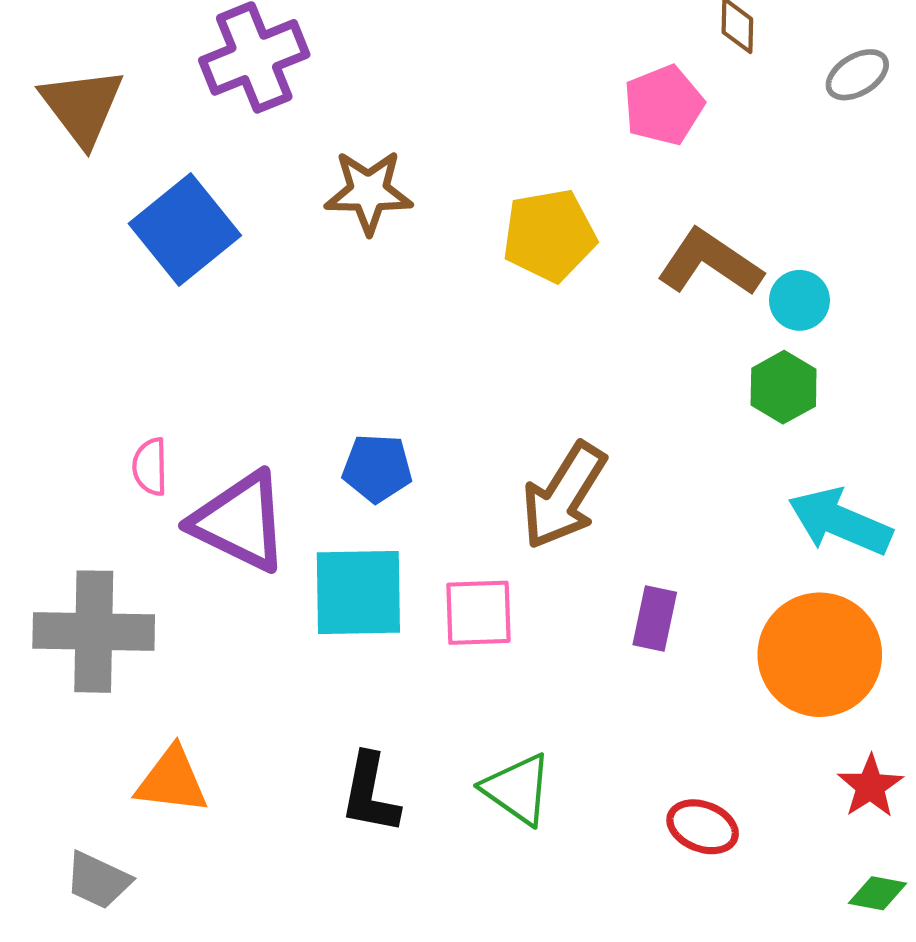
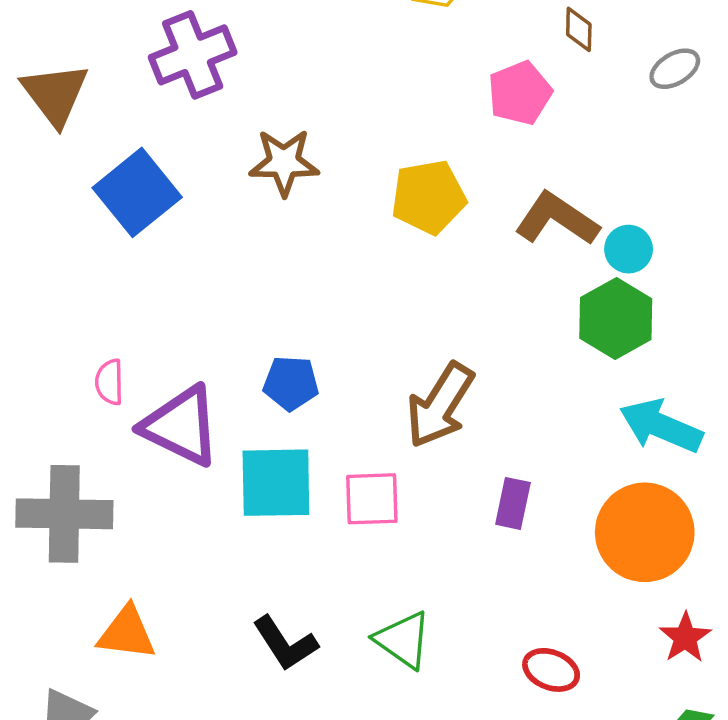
green hexagon: (784, 387) -> (616, 318), size x1.4
black L-shape: (370, 794) -> (285, 643), turned -44

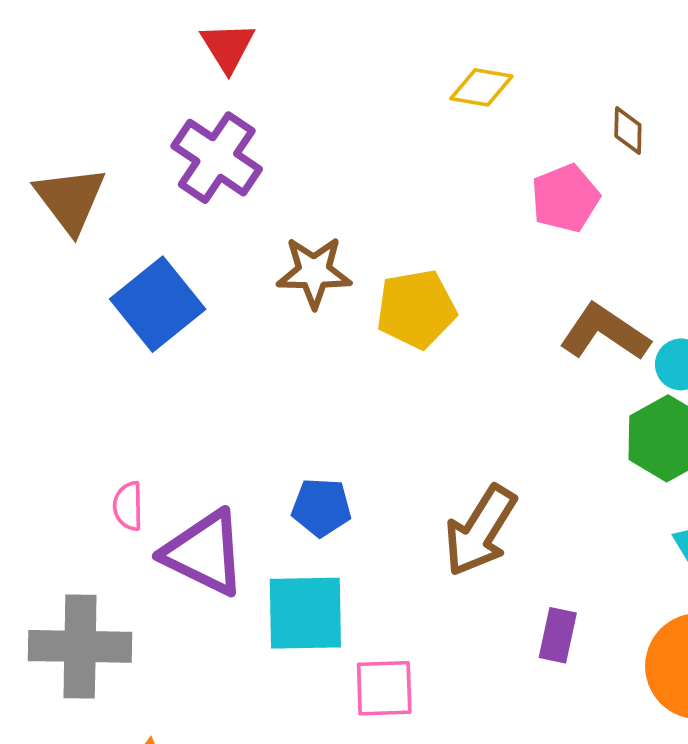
purple cross: (193, 55) -> (217, 158), turned -34
yellow pentagon: (429, 197) -> (416, 309), moved
pink square: (372, 499) -> (384, 688), moved

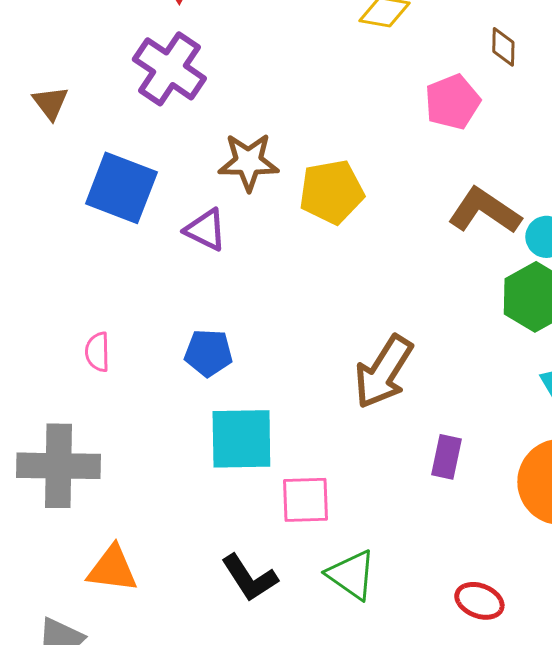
brown triangle: (70, 199) -> (50, 103), size x0.6
blue square: (158, 304) -> (121, 188), turned -30
blue pentagon: (321, 507) -> (208, 353), moved
purple triangle: (204, 553) -> (205, 230), moved, size x0.6

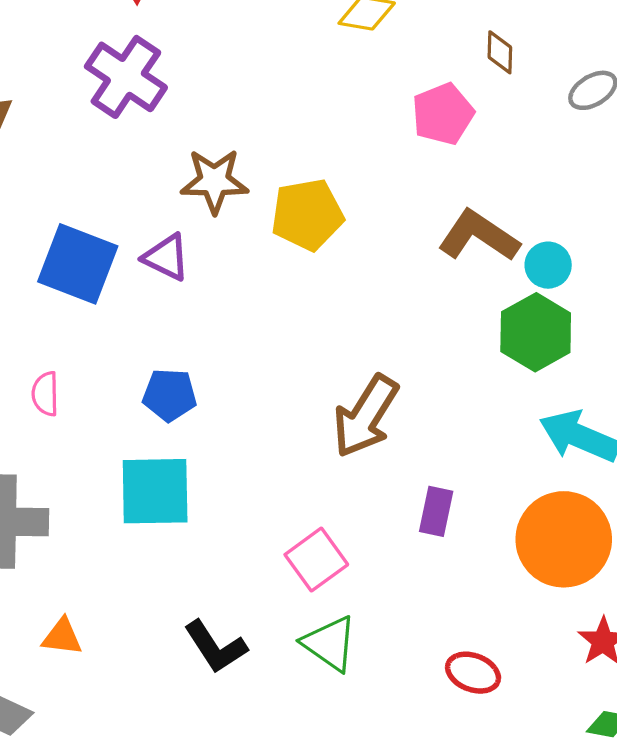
blue square: (121, 188) -> (78, 264), moved
cyan square: (241, 439) -> (155, 491), moved
pink square: (305, 500) -> (316, 560), moved, turned -34
orange triangle: (112, 569) -> (62, 637), size x0.7

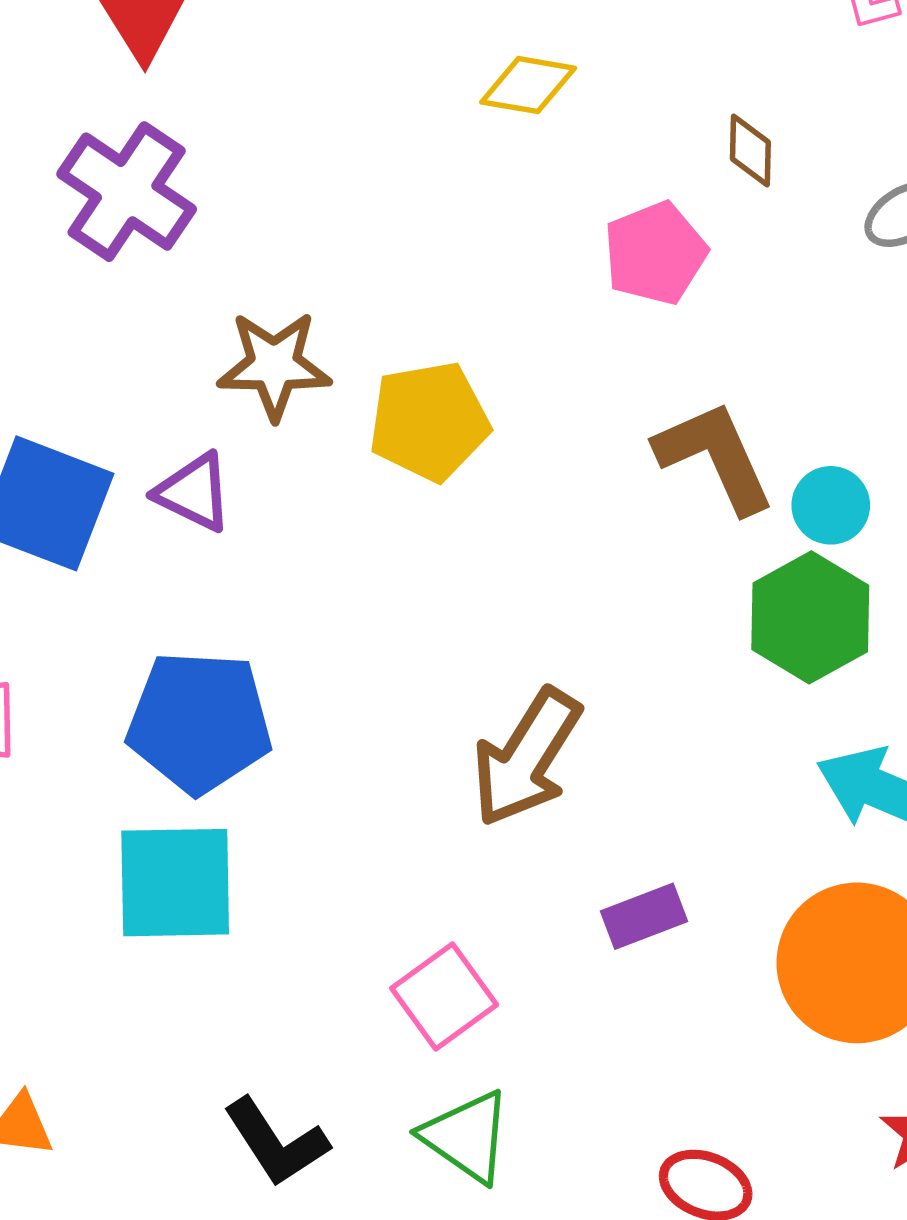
brown L-shape: (479, 236) -> (715, 457), turned 32
blue pentagon: (170, 395) -> (199, 722), size x1.6
purple rectangle: (436, 511) -> (644, 916), turned 57

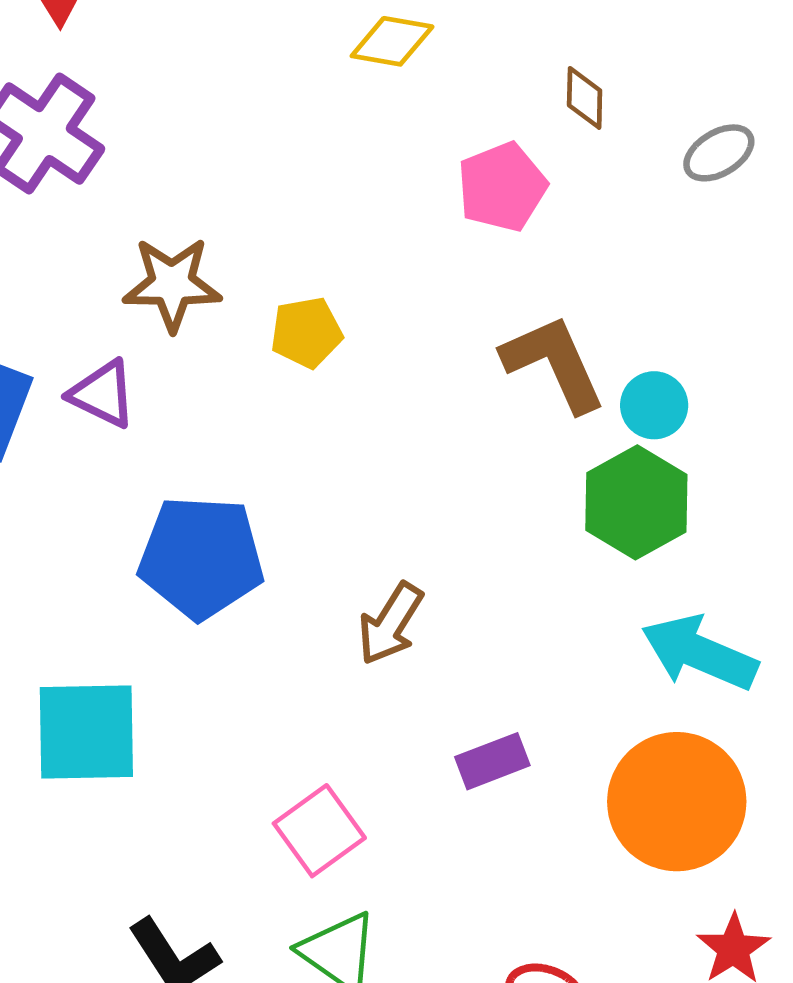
yellow pentagon: (429, 421) -> (306, 332), size x0.7
blue pentagon: (199, 722) -> (201, 557), moved
brown arrow: (526, 757) -> (390, 624), size x0.7

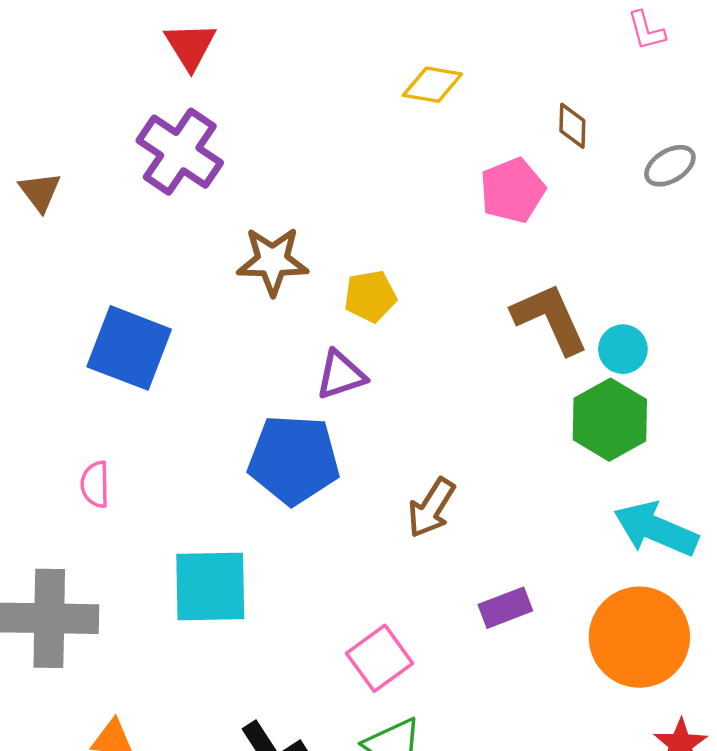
purple triangle: (103, 394) -> (341, 375), moved, turned -44

